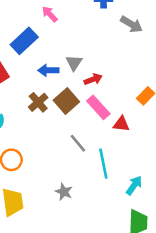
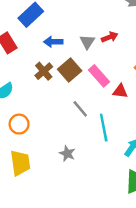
gray triangle: (74, 63) -> (87, 42), moved
red arrow: (93, 79) -> (110, 37), moved

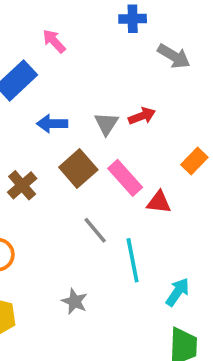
brown cross: (44, 71) -> (22, 185), moved

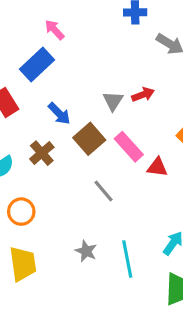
pink arrow: (54, 41) -> (54, 30), moved
blue arrow: (52, 124) -> (59, 114), moved, turned -135
cyan line: (133, 260) -> (127, 259), moved

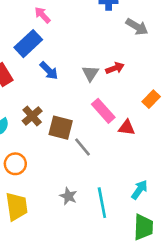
blue arrow: (59, 114) -> (49, 71), moved
brown square: (89, 139) -> (61, 128), moved, turned -35

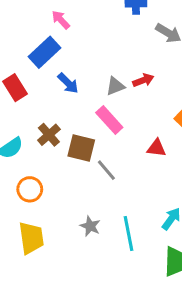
gray triangle: (90, 73) -> (115, 86), turned 36
pink rectangle: (103, 111) -> (109, 120), moved

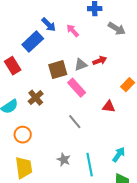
pink arrow: (61, 20) -> (73, 31), moved
blue arrow: (68, 83) -> (49, 25), moved
brown square: (81, 148) -> (58, 70), moved, turned -30

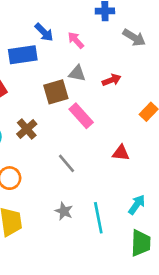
blue rectangle: (33, 42) -> (23, 55), turned 35
gray triangle: (81, 65) -> (77, 73), moved, turned 32
red triangle: (109, 107) -> (121, 153), moved
gray line: (75, 122) -> (67, 163), moved

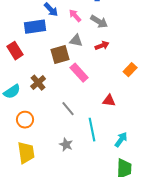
gray arrow: (134, 38) -> (99, 22), moved
cyan line: (98, 218) -> (92, 130), moved

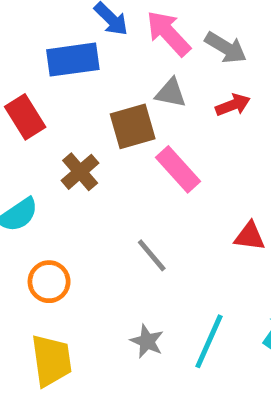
pink arrow: (75, 16) -> (168, 33), size x1.5
brown cross: (38, 83) -> (80, 172), moved
cyan line: (92, 130) -> (209, 341), moved, turned 35

